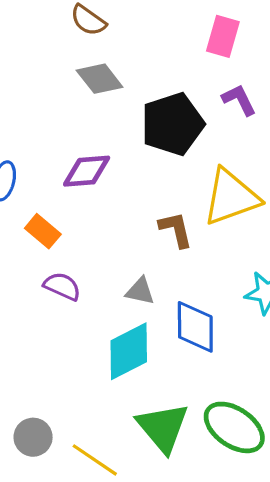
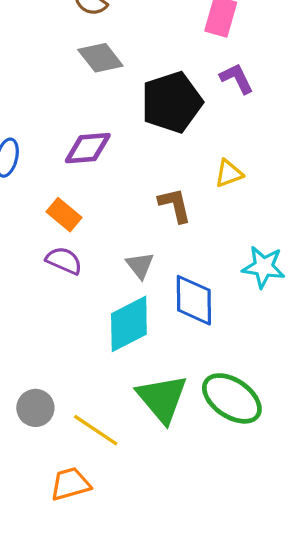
yellow triangle: (231, 197) -> (229, 173), size x0.5
orange rectangle: (43, 231) -> (64, 215), moved
gray triangle: (140, 291) -> (140, 265), turned 40

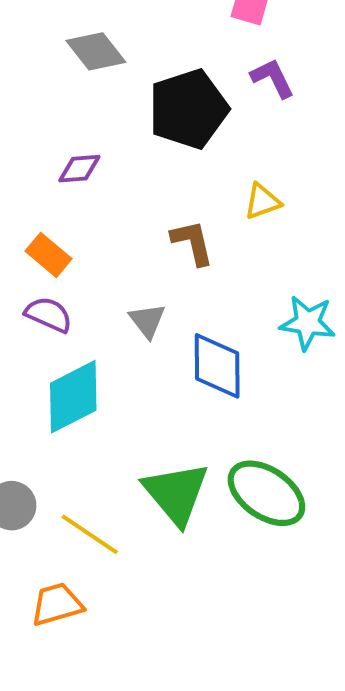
purple diamond: (88, 148) -> (79, 169), size x0.7
cyan diamond: (129, 324) -> (73, 397), moved

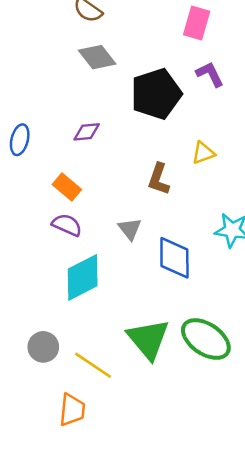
brown L-shape: (192, 243) -> (159, 179), turned -148
orange trapezoid: (57, 604) -> (72, 410), turned 112

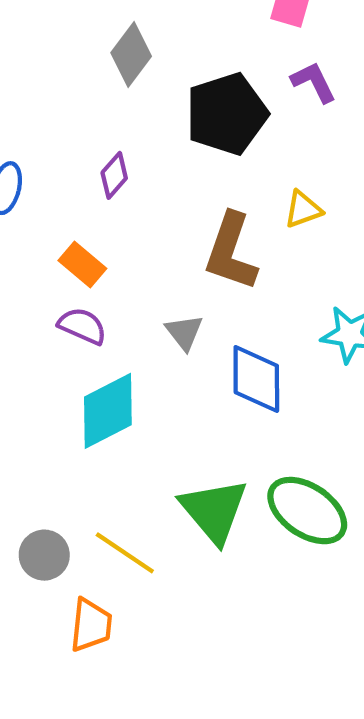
gray diamond: (97, 57) -> (131, 54), turned 75
purple diamond: (87, 132) -> (114, 175), turned -44
brown L-shape: (159, 179) -> (231, 252), size x1.5
gray circle: (43, 347) -> (44, 555), moved

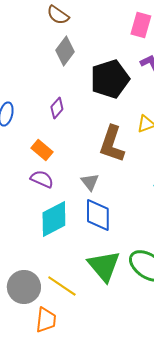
blue diamond: (256, 379) -> (98, 215), moved
gray circle: (44, 555) -> (24, 287), size x1.4

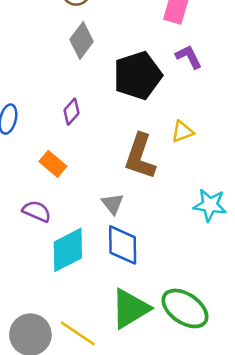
purple semicircle: (42, 179) -> (37, 211), moved
green triangle: (104, 266) -> (130, 308), turned 39

